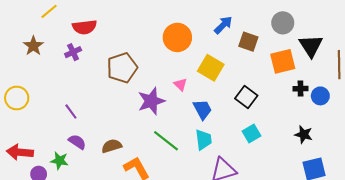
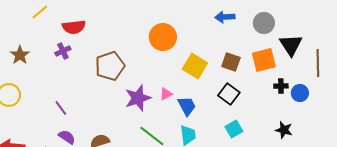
blue arrow: (223, 25) -> (225, 17), moved, turned -138
brown square: (248, 42) -> (231, 62), moved
brown star: (33, 46) -> (20, 55), moved
pink triangle: (181, 84) -> (166, 94), moved, turned 48

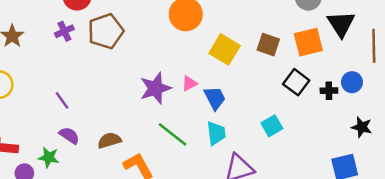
brown pentagon: (110, 66) -> (106, 31), moved
black cross: (281, 86) -> (329, 91), moved
black square: (229, 94) -> (296, 82), moved
black star: (284, 130) -> (362, 127), moved

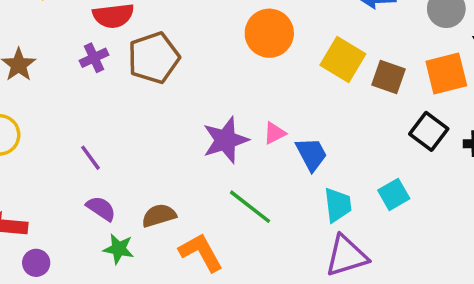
yellow square: (225, 49) -> (343, 59), moved
cyan trapezoid: (216, 133) -> (338, 205), moved
green star: (49, 157) -> (119, 249), moved

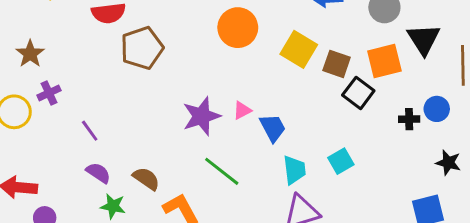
purple cross: (94, 58) -> (49, 93), moved
black square: (429, 131) -> (358, 93), moved
brown semicircle: (159, 215) -> (146, 179), turned 52

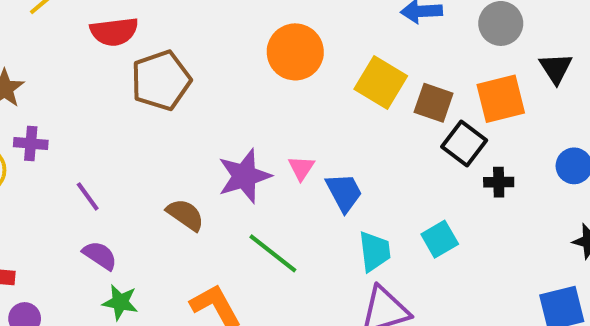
black triangle: (424, 39) -> (556, 68), size x0.7
purple cross: (49, 93) -> (31, 144), turned 30
pink triangle: (242, 110) -> (301, 168), turned -30
black cross: (409, 119) -> (499, 182), moved
brown semicircle: (146, 179) -> (185, 215), moved

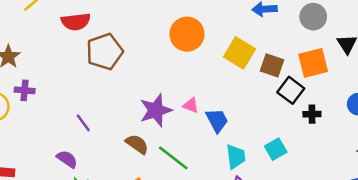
pink triangle: (301, 168) -> (191, 105), turned -42
purple line: (88, 196) -> (83, 123), moved
brown semicircle: (185, 215) -> (137, 144), moved

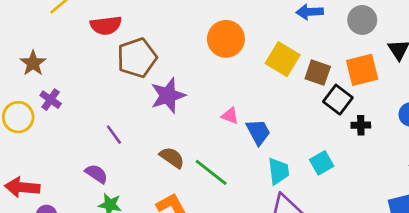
purple cross: (25, 90) -> (51, 100), turned 30
purple star: (156, 110) -> (168, 96), moved

